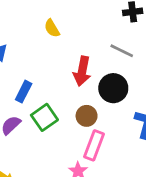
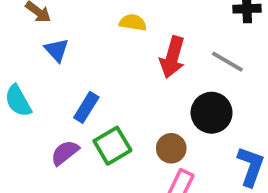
yellow semicircle: (52, 28) -> (133, 23), turned 126
red arrow: (82, 71) -> (172, 57), moved

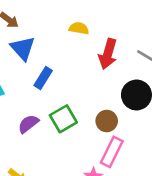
blue triangle: (57, 50) -> (23, 48), size x1.4
blue rectangle: (86, 107) -> (43, 78), moved

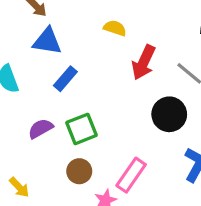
blue triangle: (23, 48) -> (47, 41), turned -48
brown circle: (107, 121) -> (79, 171), moved

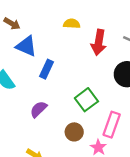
blue triangle: (47, 41) -> (26, 46), turned 30
green square: (81, 129) -> (86, 100), moved

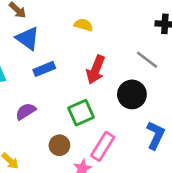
red arrow: (99, 42) -> (96, 70), moved
blue rectangle: (46, 69) -> (44, 69), turned 30

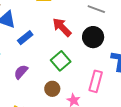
red arrow: (96, 70) -> (62, 27), turned 130
pink rectangle: (103, 146) -> (96, 81), moved

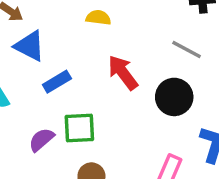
green square: (61, 61) -> (79, 128), moved, turned 30

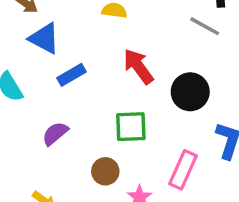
gray line: (187, 49) -> (205, 26), moved
green square: (79, 128) -> (131, 127), moved

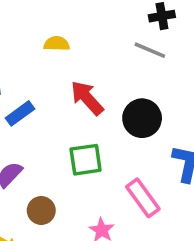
pink rectangle: (183, 170) -> (143, 198), turned -54
brown circle: (105, 171) -> (41, 210), moved

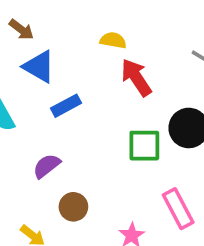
red arrow: (87, 98) -> (136, 77), moved
green square: (86, 160) -> (144, 146), moved

